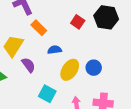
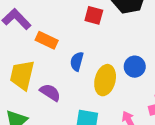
blue semicircle: (55, 50) -> (77, 61), turned -48

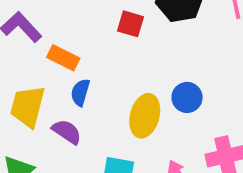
blue semicircle: (77, 61) -> (80, 92), moved

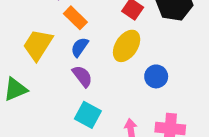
yellow ellipse: (145, 116) -> (127, 46), moved
purple semicircle: (67, 132) -> (82, 76), moved

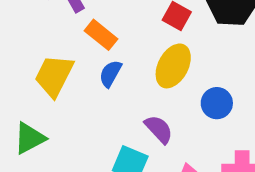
purple semicircle: (82, 76) -> (159, 129), moved

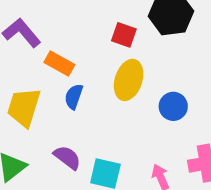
purple semicircle: (159, 129) -> (67, 157), moved

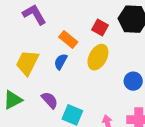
orange rectangle: (59, 63) -> (68, 39), moved
blue circle: (173, 106) -> (133, 81), moved

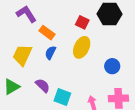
orange rectangle: (68, 39) -> (47, 33), moved

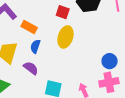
blue circle: (112, 66) -> (110, 61), moved
purple semicircle: (43, 86) -> (31, 68), moved

